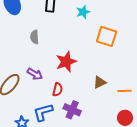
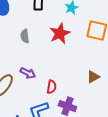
red star: (66, 62) -> (60, 33), moved

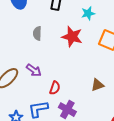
red star: (60, 33) -> (72, 37), turned 30

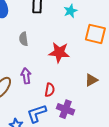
red star: (72, 37) -> (59, 52), moved
purple arrow: (34, 70) -> (26, 76), turned -126

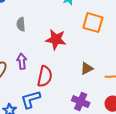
red semicircle: (50, 90) -> (45, 76), size x1.5
purple cross: (66, 109) -> (81, 102), moved

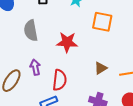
gray semicircle: (21, 24) -> (31, 31), size x1.5

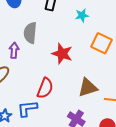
purple arrow: (35, 67) -> (14, 50), moved
brown triangle: (101, 68) -> (88, 87), size x1.5

